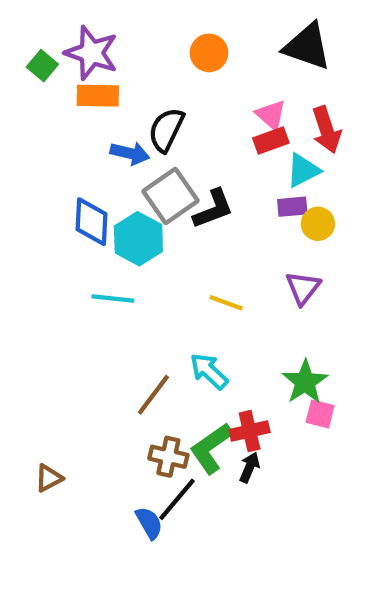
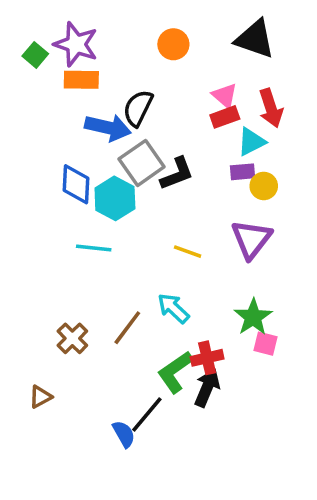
blue arrow: (130, 153) -> (108, 128), size x1.4
purple triangle: (303, 288) -> (251, 239), size x1.4
brown cross: (168, 457) -> (72, 338), moved, turned 32
black arrow: (250, 467) -> (207, 388), size x1.5

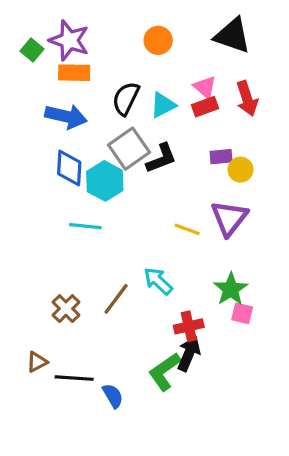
blue arrow: (108, 128) -> (66, 116), moved
cyan triangle: (251, 142) -> (163, 105), moved
yellow line: (188, 252) -> (187, 229), moved
green L-shape: (175, 372) -> (165, 372), moved
black line: (147, 414) -> (74, 378), moved, turned 54

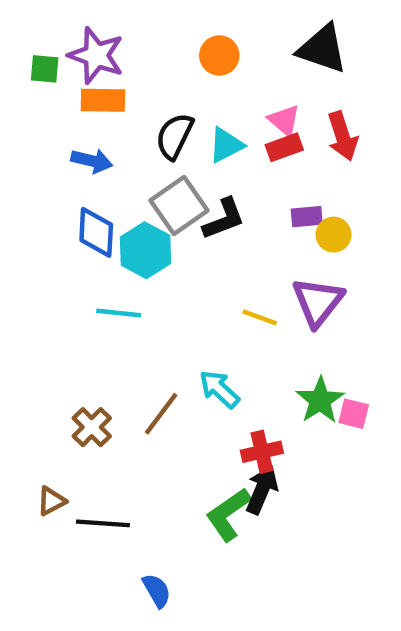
green square: (32, 50) -> (45, 69), turned -35
blue arrow: (66, 116) -> (92, 161), size x0.7
pink square: (242, 313) -> (354, 414), moved
blue semicircle: (113, 396) -> (157, 591), moved

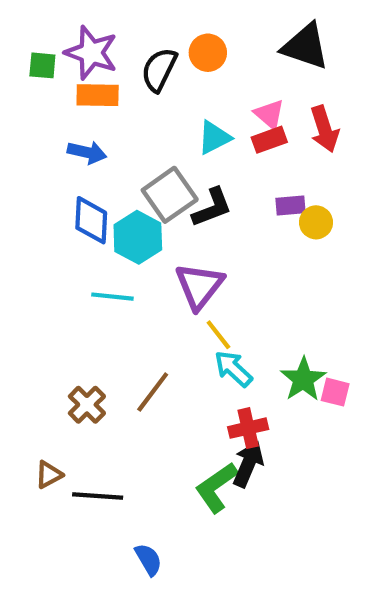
black semicircle: (175, 136) -> (159, 70), moved
purple triangle: (318, 302) -> (199, 286), moved
yellow line: (260, 317) -> (218, 335), moved, turned 32
cyan arrow: (219, 389) -> (233, 369), moved

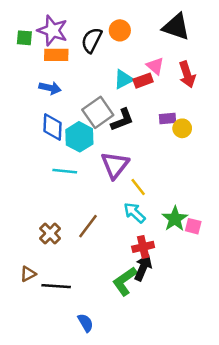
red rectangle: (269, 140) -> (143, 81), moved
yellow line: (218, 335) -> (138, 187), moved

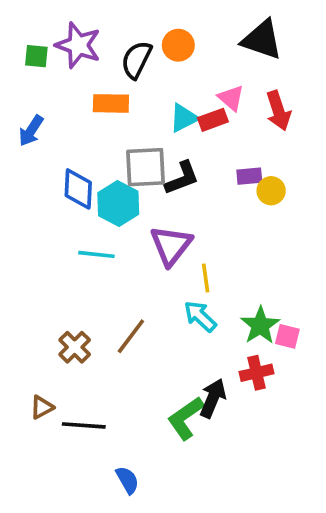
orange rectangle: (56, 55) -> (111, 103), moved
blue arrow: (50, 88) -> (31, 131), moved, turned 110
gray square: (98, 112) -> (146, 167), turned 32
yellow line: (138, 187) -> (206, 278), turned 30
red cross: (143, 247) -> (257, 373), moved

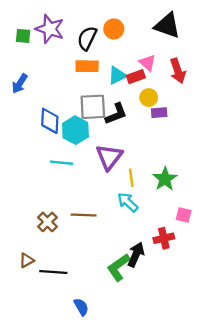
orange rectangle: (111, 103) -> (87, 66), moved
yellow circle: (271, 191) -> (149, 98), moved
green star: (260, 325) -> (165, 179), moved
brown line: (131, 336) -> (84, 215), turned 55

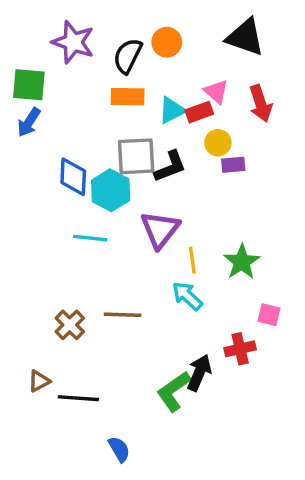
green square: (23, 36) -> (29, 85), moved, size x1.5

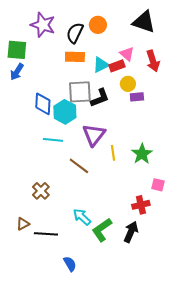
cyan arrow: (187, 296) -> (82, 217), moved
brown line: (123, 315) -> (79, 166), moved, turned 35
black arrow: (199, 373) -> (131, 232), moved

